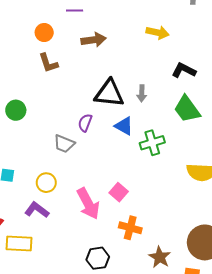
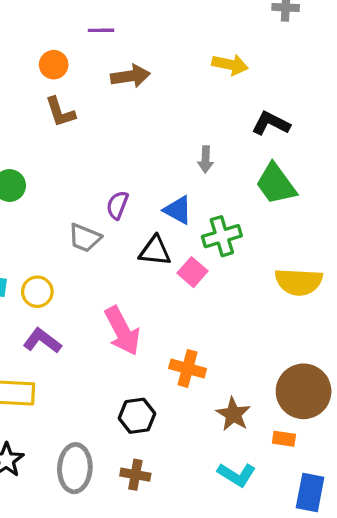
black triangle: (109, 93) -> (155, 251), moved, size x0.7
yellow circle: (46, 183) -> (37, 292), moved
pink square: (119, 192) -> (192, 272), moved

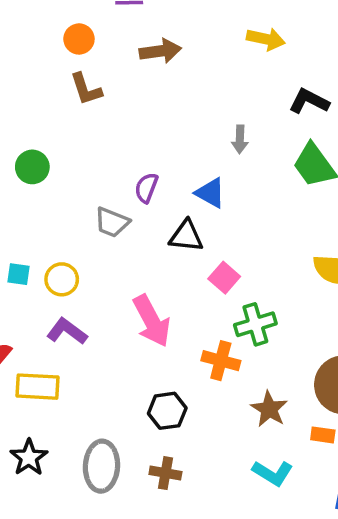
green cross: (222, 236) -> (255, 324), moved
pink square: (192, 272) -> (224, 278), moved

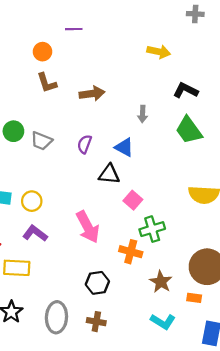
brown arrow: (160, 51) -> (92, 94), moved
gray trapezoid: (112, 222) -> (41, 141), moved

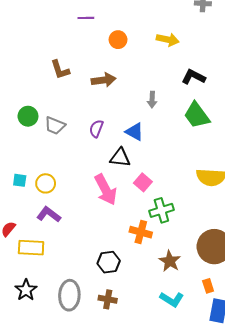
orange circle: (43, 52) -> (118, 40), moved
pink arrow: (88, 227) -> (106, 190), moved
orange rectangle: (194, 298) -> (208, 286), moved, turned 64

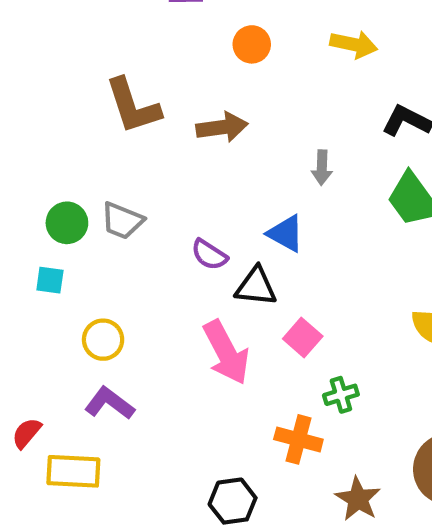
brown L-shape: (60, 70) -> (133, 106), size x1.4
green circle: (28, 116) -> (67, 223), moved
purple semicircle: (96, 129) -> (209, 255), moved, turned -78
cyan square: (20, 180) -> (50, 280), moved
green cross: (161, 210) -> (341, 395), size x0.7

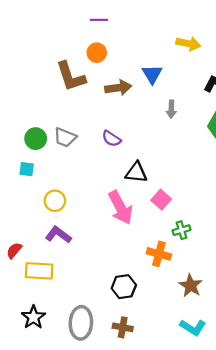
orange circle: (252, 44) -> (97, 53), moved
blue triangle: (286, 233) -> (152, 74), moved, turned 30
purple semicircle: (209, 255) -> (111, 139), moved

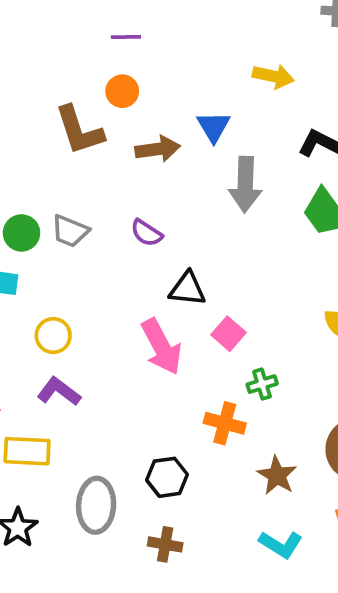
gray arrow: (171, 109) -> (245, 184), size x1.8
gray ellipse: (81, 323) -> (96, 505), moved

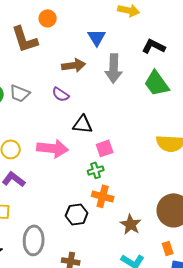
brown arrow: (158, 149) -> (74, 65), moved
pink square: (229, 334) -> (105, 148), turned 30
pink arrow: (161, 347) -> (53, 148), moved, turned -56
green cross: (262, 384) -> (96, 170), moved
black hexagon: (167, 477) -> (77, 214), moved

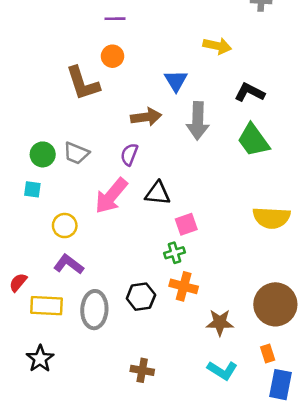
purple semicircle: (61, 94) -> (129, 154), turned 78
pink arrow: (53, 148) -> (111, 196), moved, turned 124
black hexagon: (77, 214) -> (141, 297), moved
brown star: (131, 224) -> (220, 323), turned -30
gray ellipse: (34, 240) -> (94, 310), moved

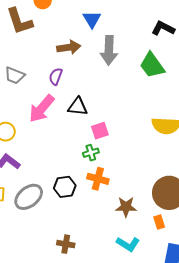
black L-shape: (250, 92) -> (163, 28), moved
gray ellipse: (94, 310) -> (29, 197), turned 48
orange rectangle: (268, 354) -> (159, 222), moved

